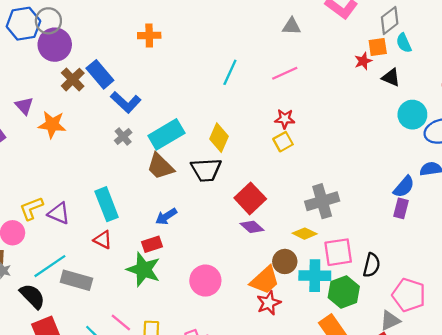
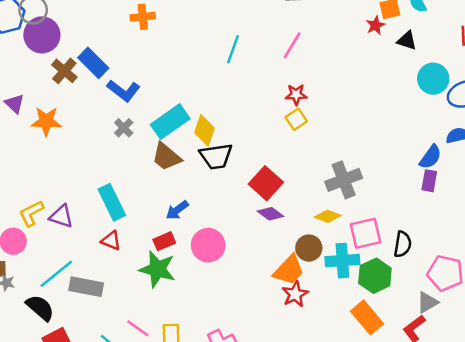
pink line: (285, 73) -> (292, 45), turned -30
yellow diamond: (219, 138) -> (205, 130), moved
pink circle: (205, 281) -> (208, 245), moved

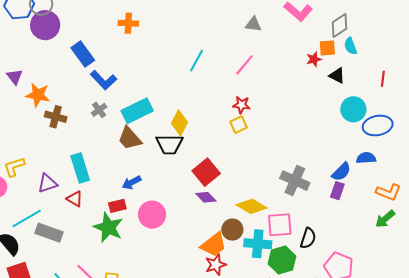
brown cross: (64, 71) -> (56, 117), moved, turned -35
yellow diamond: (205, 130) -> (180, 123), moved
gray cross: (344, 180) -> (295, 181), moved, turned 36
purple triangle: (61, 216) -> (47, 183), moved, turned -45
yellow diamond: (328, 216) -> (252, 206), size x1.4

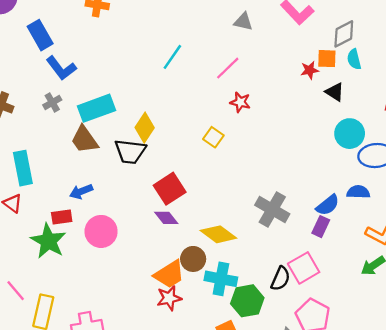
red star: (241, 105) -> (240, 102), moved
yellow square: (238, 125) -> (213, 137), turned -36
pink square: (280, 225) -> (304, 268), moved, turned -32

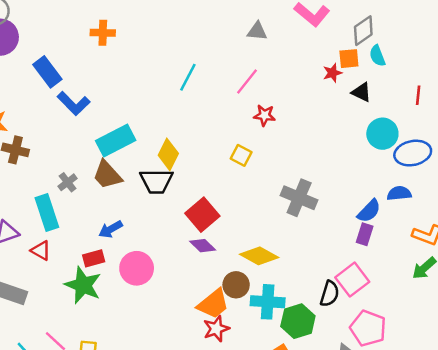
gray cross: (52, 102) -> (68, 182), moved
gray cross: (272, 209) -> (299, 198), moved

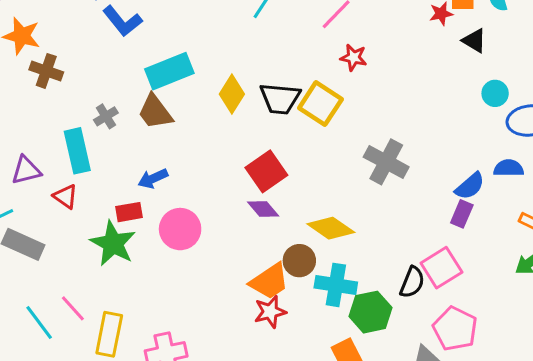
cyan circle: (382, 134) -> (495, 93), size x0.7
yellow square: (241, 155) -> (320, 104), size x1.6
black trapezoid: (156, 181) -> (280, 99), moved

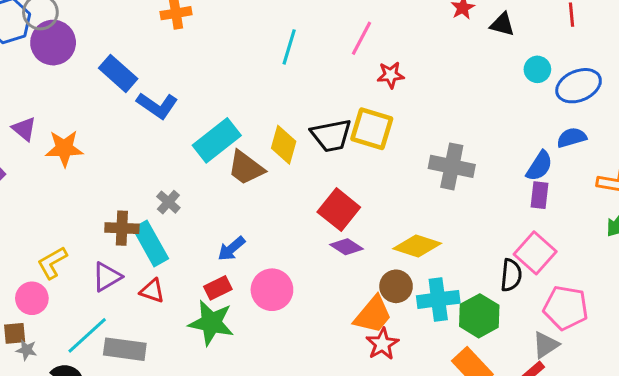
brown cross: (46, 71) -> (122, 228), moved
brown trapezoid: (155, 112) -> (246, 168), moved

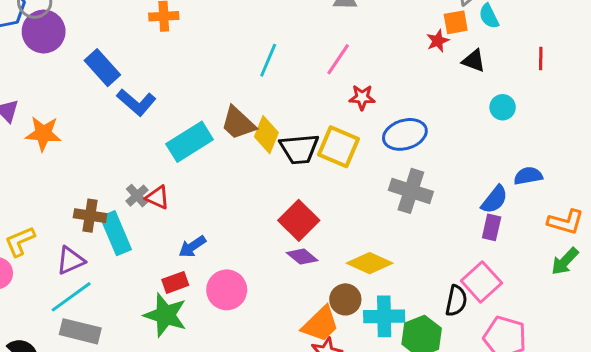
blue ellipse: (579, 86) -> (405, 134), moved
yellow diamond: (284, 145) -> (266, 135), moved
brown trapezoid: (246, 168) -> (238, 123), moved
red triangle: (152, 291) -> (158, 197), moved
cyan line: (87, 335) -> (71, 297), moved

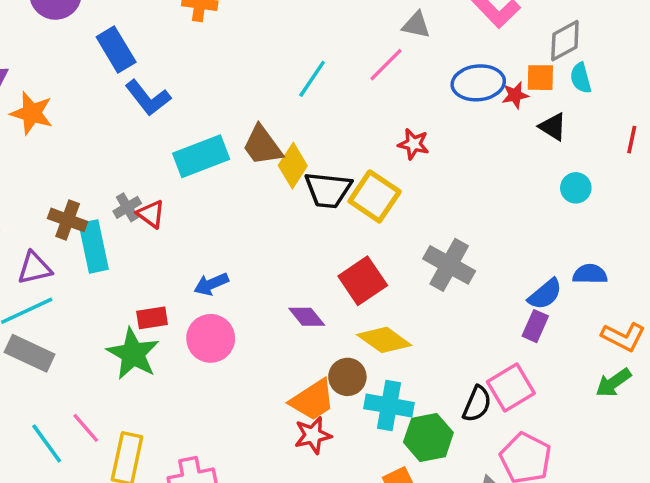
pink line: (338, 59) -> (386, 65), moved
blue ellipse: (405, 134) -> (478, 83), moved
red square: (299, 220) -> (363, 281), moved
blue arrow: (192, 247) -> (211, 284), moved

